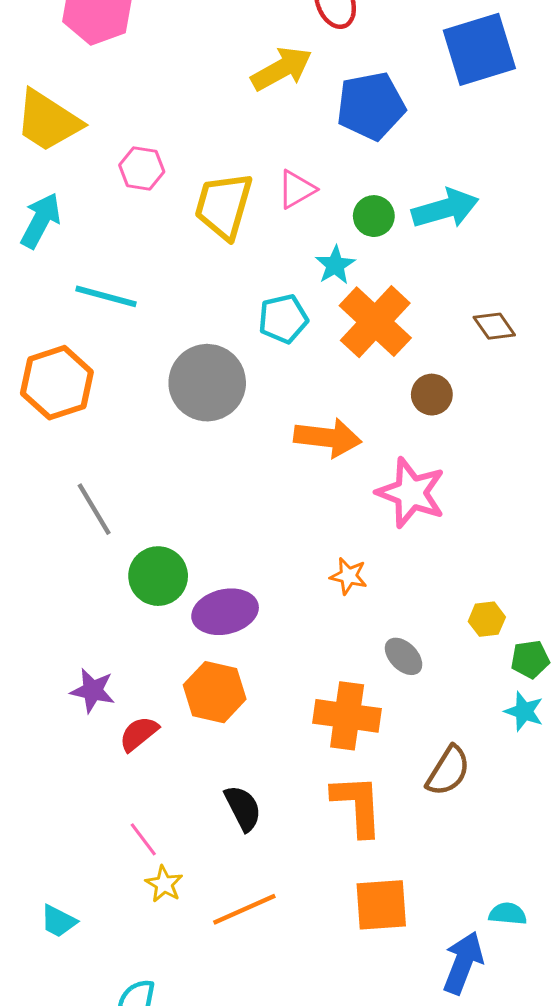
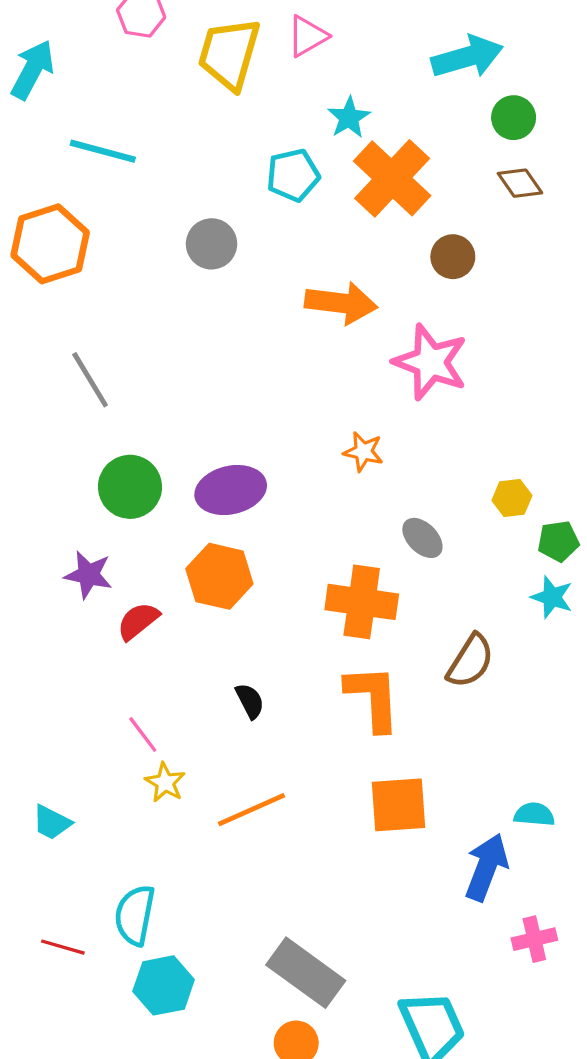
green circle: (374, 216) -> (514, 118), moved
gray circle: (207, 383) -> (211, 244), size x0.6
green circle: (158, 576) -> (130, 487), moved
black semicircle: (243, 808) -> (250, 701), size x0.7

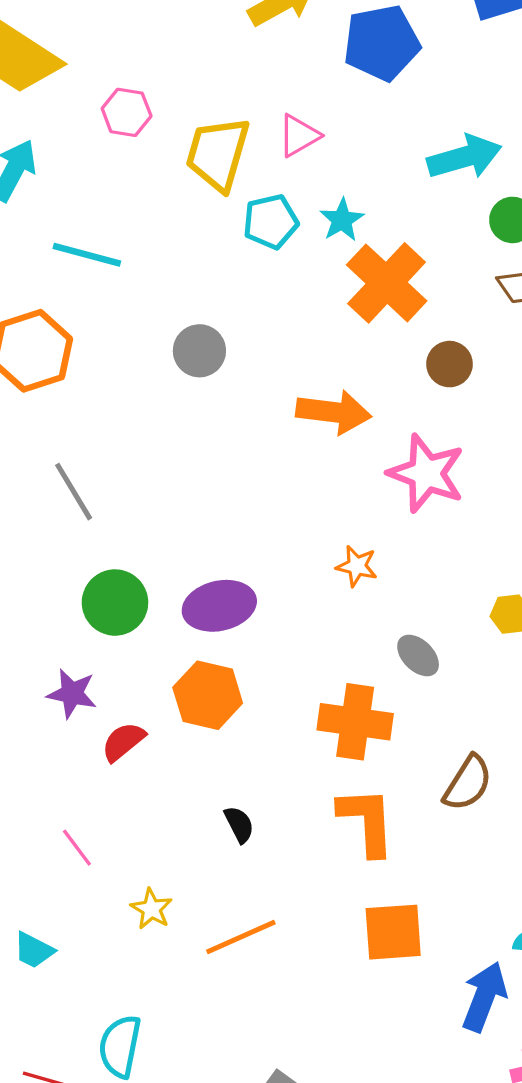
cyan pentagon: (293, 175) -> (271, 222), moved
pink line: (143, 735) -> (77, 848), moved

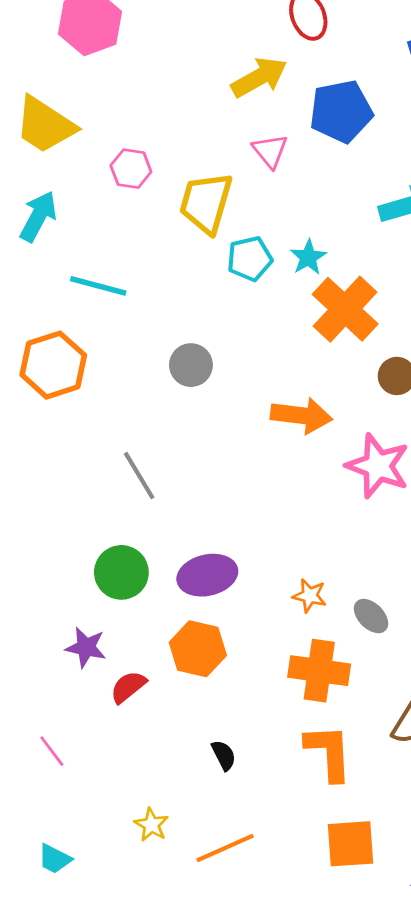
pink triangle: (299, 136) -> (270, 151), moved, turned -39
gray line: (74, 492) -> (139, 476), moved
orange star: (357, 566) -> (310, 596), moved
pink line: (77, 848) -> (52, 751), moved

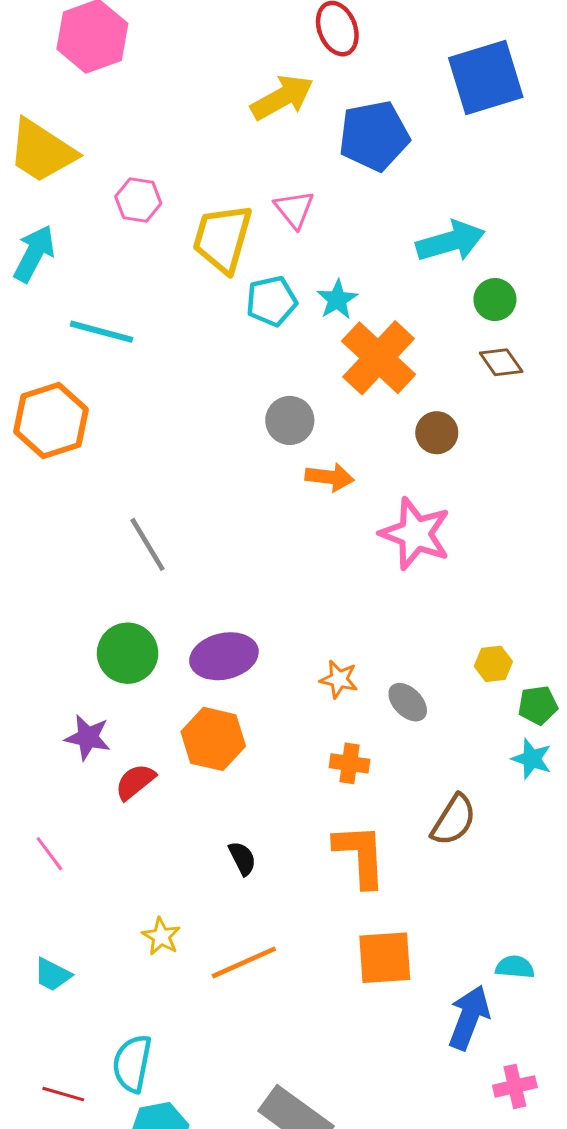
pink triangle: (270, 151) -> (294, 209), moved
gray circle: (191, 365) -> (290, 420), moved
orange arrow: (301, 416) -> (330, 477), size x0.7
orange cross: (319, 671) -> (350, 763), size x0.6

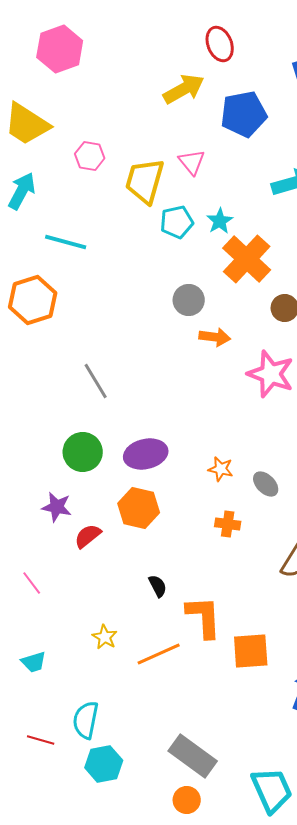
orange L-shape: (360, 855) -> (204, 617), moved
cyan trapezoid: (53, 975) -> (34, 662), turned -44

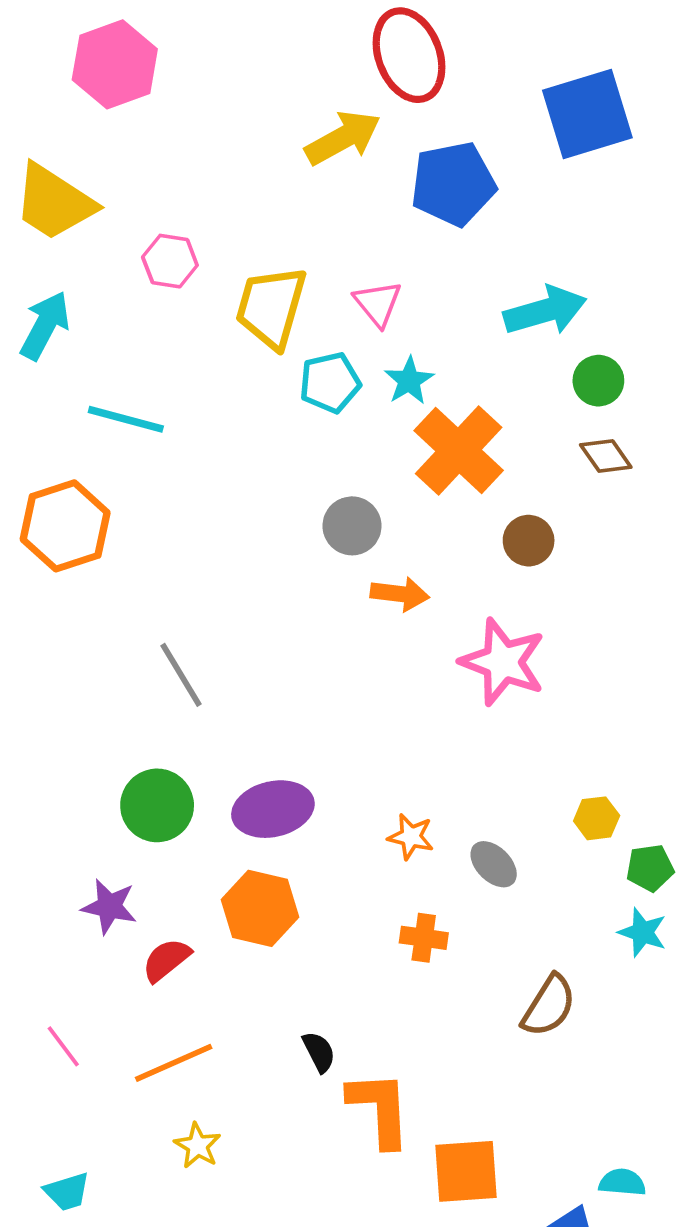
red ellipse: (220, 44) -> (409, 55), size x1.4
pink triangle: (192, 162) -> (378, 303), moved
black semicircle: (158, 586) -> (319, 1052), moved
orange line: (159, 654) -> (174, 1063), moved

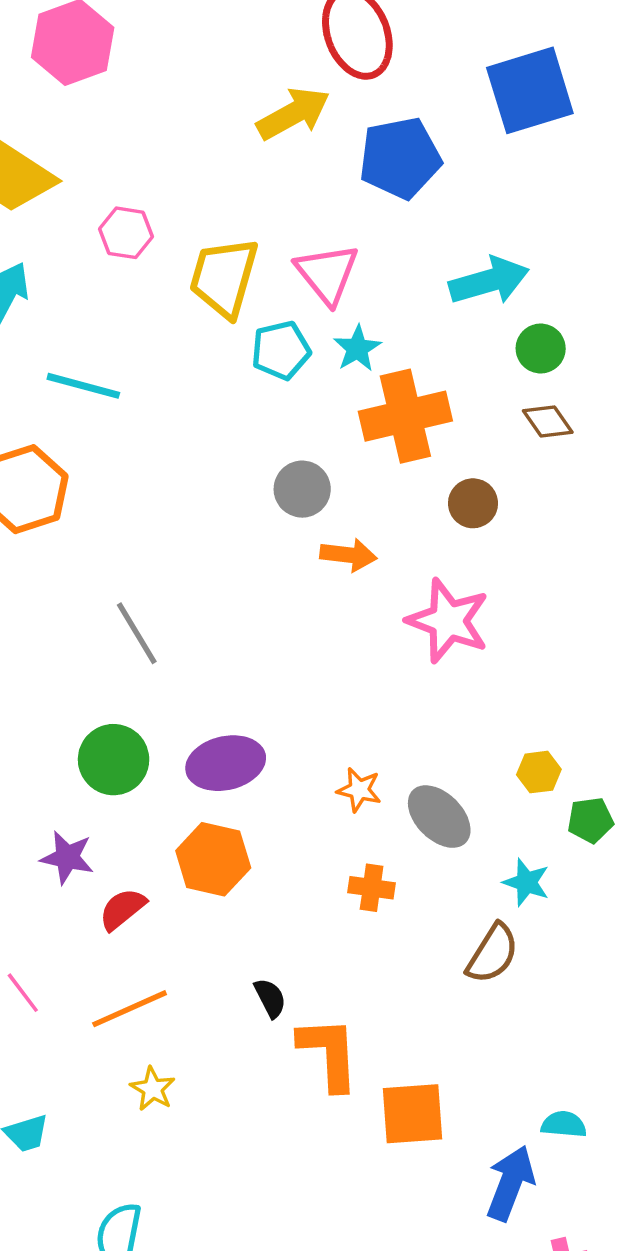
pink triangle: (378, 303) -> (327, 274), size x1.4
orange cross: (459, 450) -> (405, 416), turned 34
gray ellipse: (494, 864) -> (439, 817), size x1.4
cyan star: (643, 932) -> (526, 882), moved

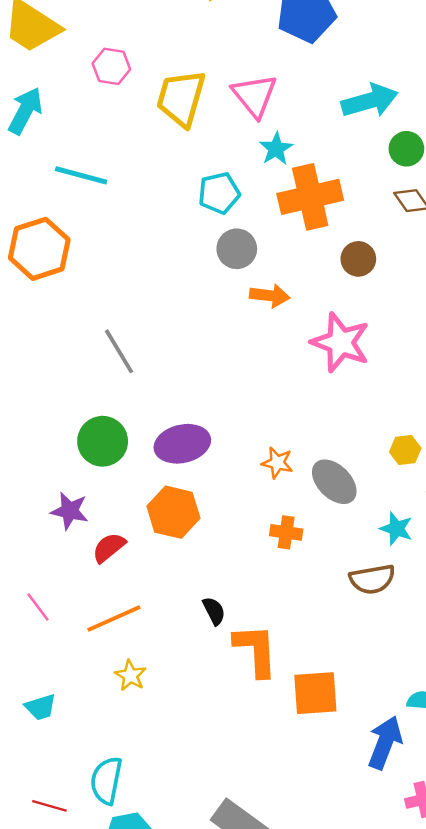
cyan pentagon: (281, 350) -> (219, 193), moved
brown semicircle: (493, 954) -> (372, 579), turned 48

